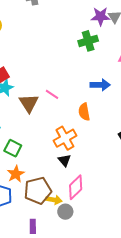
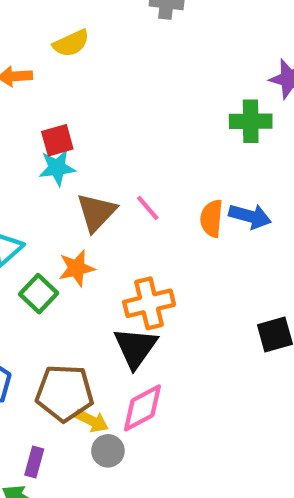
orange semicircle: (84, 112) -> (212, 218), moved
black triangle: (65, 160) -> (135, 348), size x1.6
orange star: (16, 174) -> (77, 268), moved

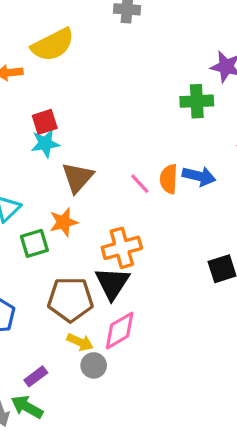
yellow semicircle: (71, 43) -> (53, 45), size x1.5
pink line: (148, 208) -> (140, 184), moved
green square: (39, 294) -> (34, 243), turned 32
brown pentagon: (65, 393) -> (70, 299), moved
purple rectangle: (34, 462) -> (36, 376), turned 40

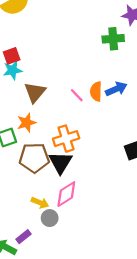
blue arrow: (199, 176) -> (116, 89), turned -35
brown pentagon: (70, 299) -> (34, 158), moved
purple rectangle: (36, 376) -> (23, 237), moved

